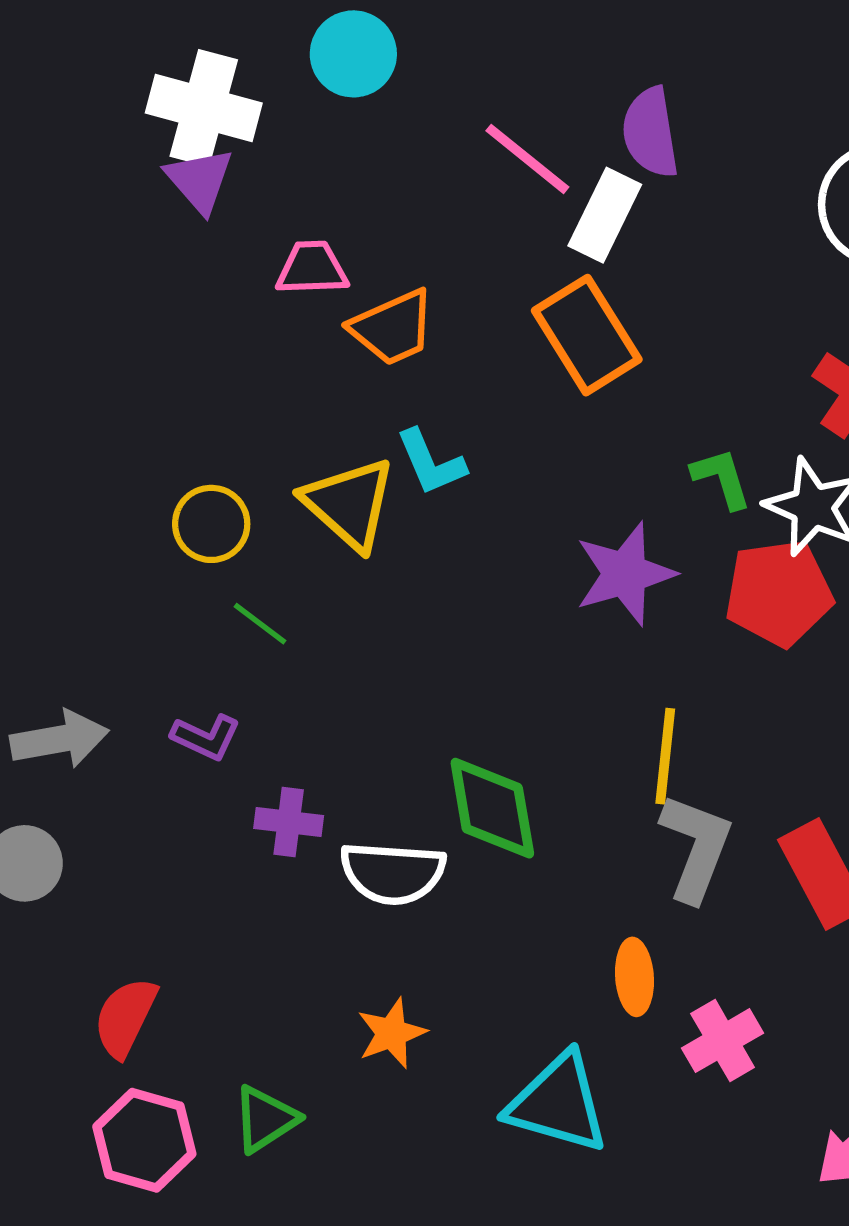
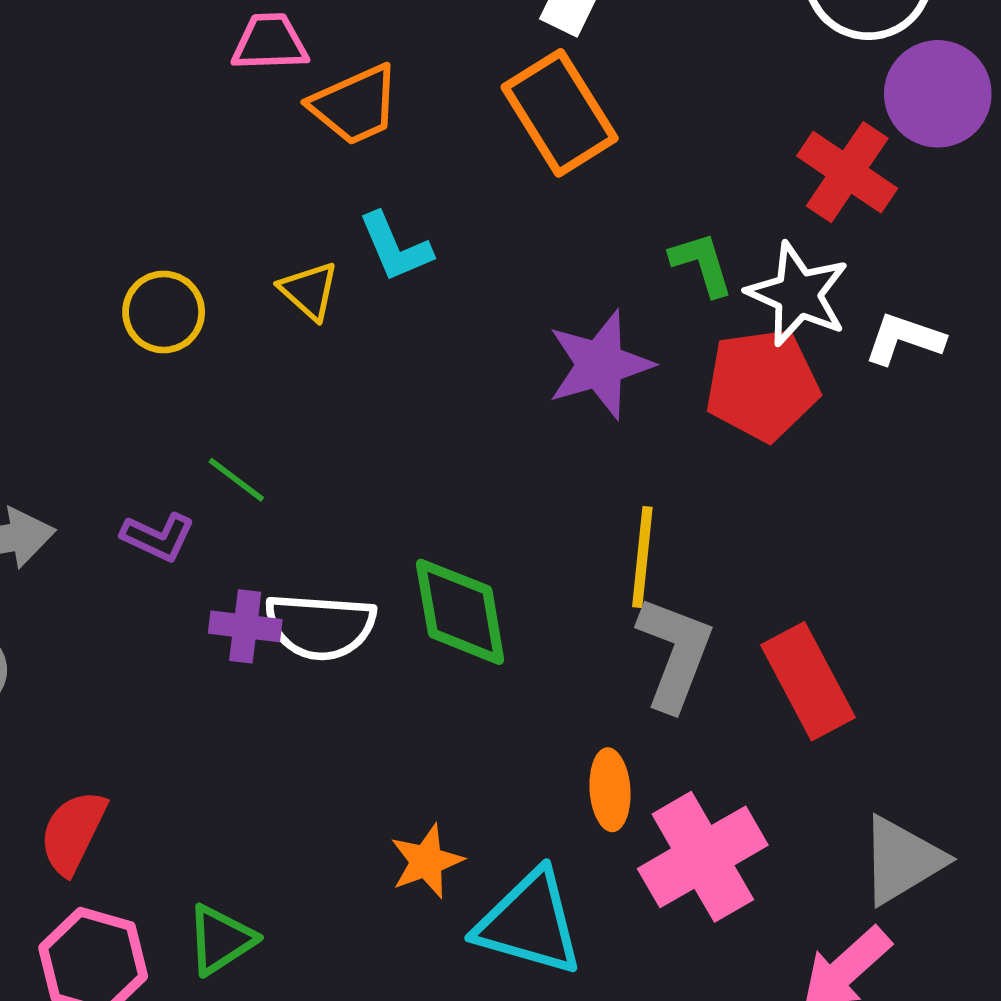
yellow triangle: (349, 504) -> (309, 291), size x0.6
green line: (260, 624) -> (236, 480), moved
white semicircle: (393, 873) -> (320, 626), moved
orange star: (392, 1033) -> (426, 861), moved
pink cross: (723, 1041) -> (703, 857), size x1.5

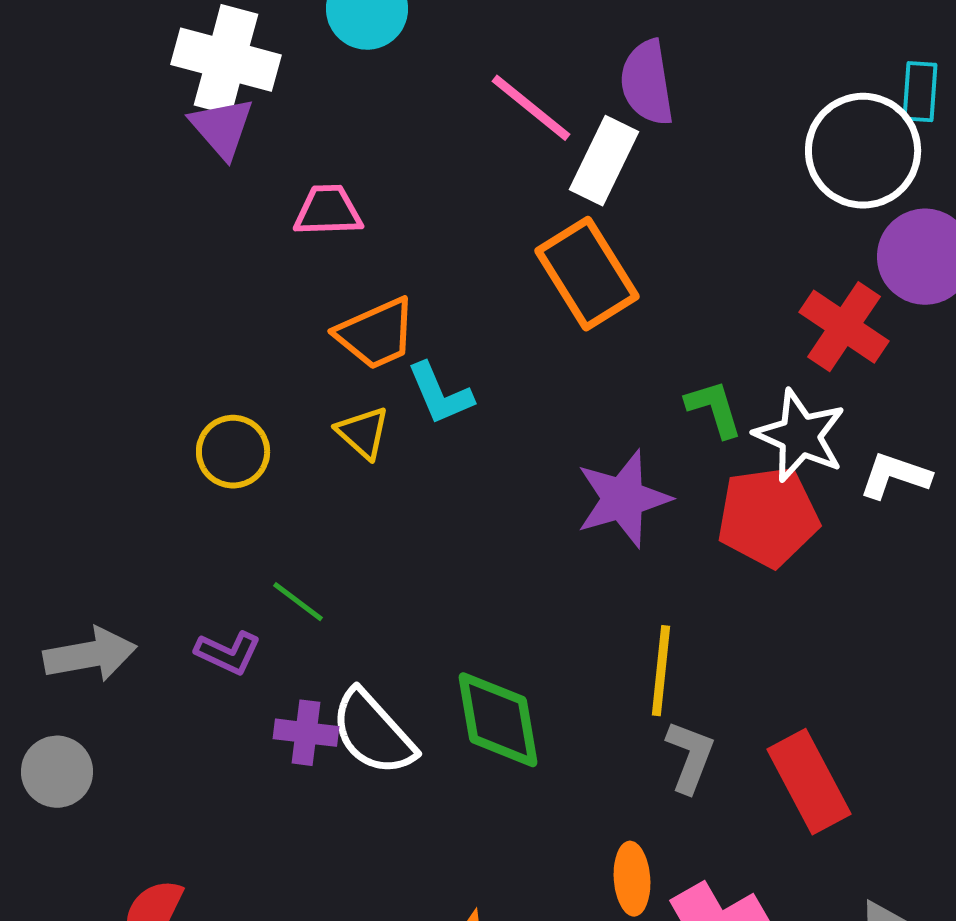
orange trapezoid: (355, 105) -> (376, 334), moved
white semicircle: (320, 626) -> (373, 733), turned 44
gray L-shape: (675, 653) -> (690, 757), size x0.7

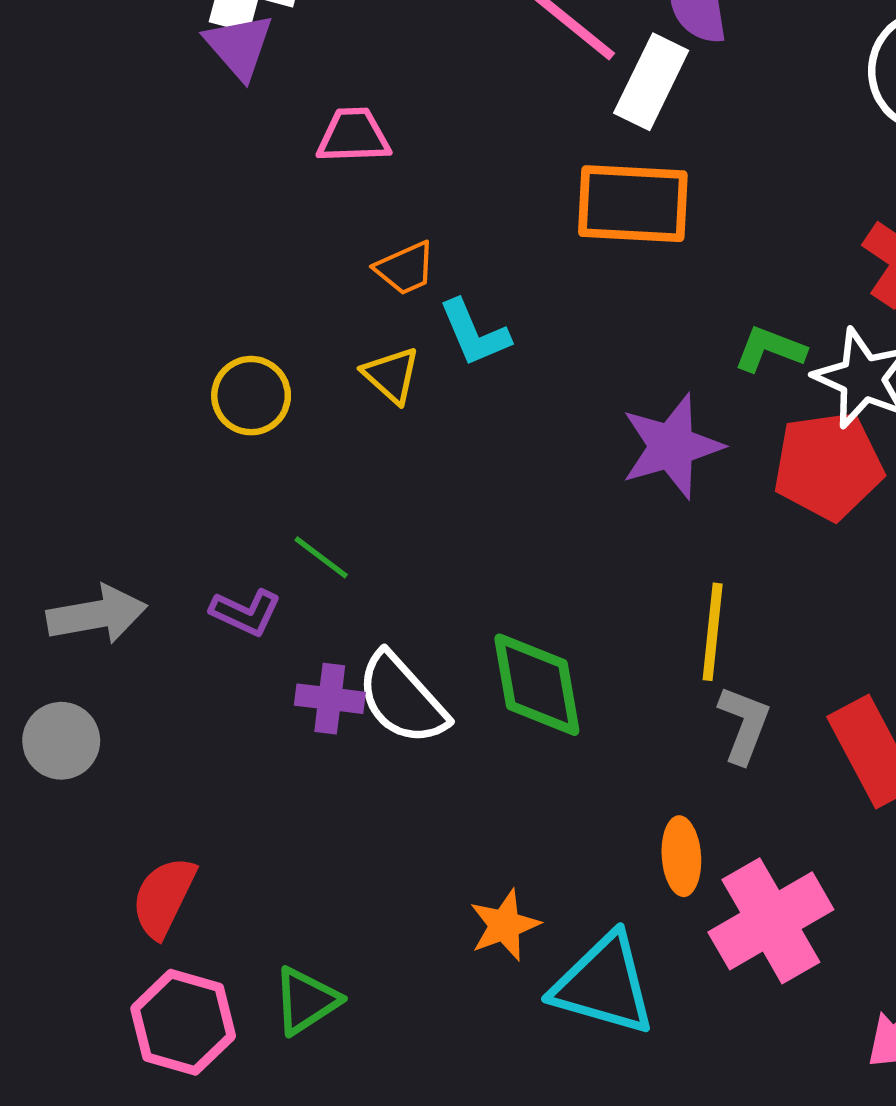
orange rectangle: (587, 274) -> (633, 204), turned -55
orange trapezoid: (376, 334) -> (405, 268), size x0.7
green L-shape: (714, 409) -> (770, 349), turned -52

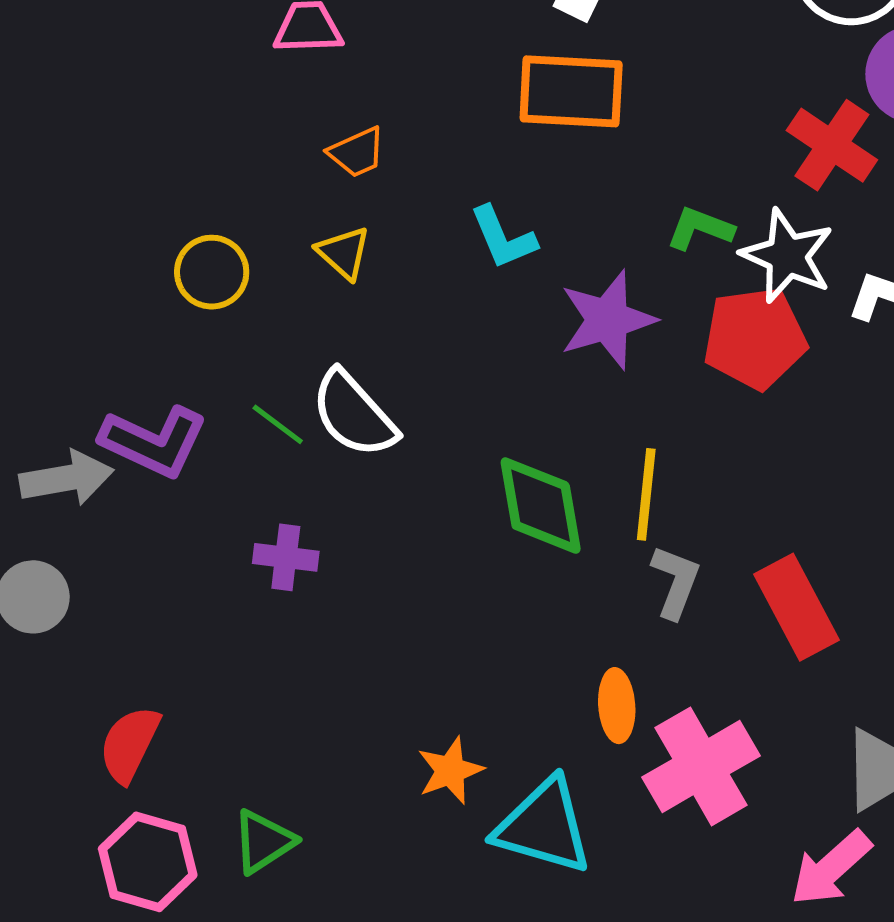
cyan L-shape: (474, 333) -> (503, 238), moved
purple L-shape: (246, 612) -> (154, 442), moved, size x1.6
green diamond: (537, 685) -> (541, 506), moved
white semicircle: (402, 699) -> (354, 414), moved

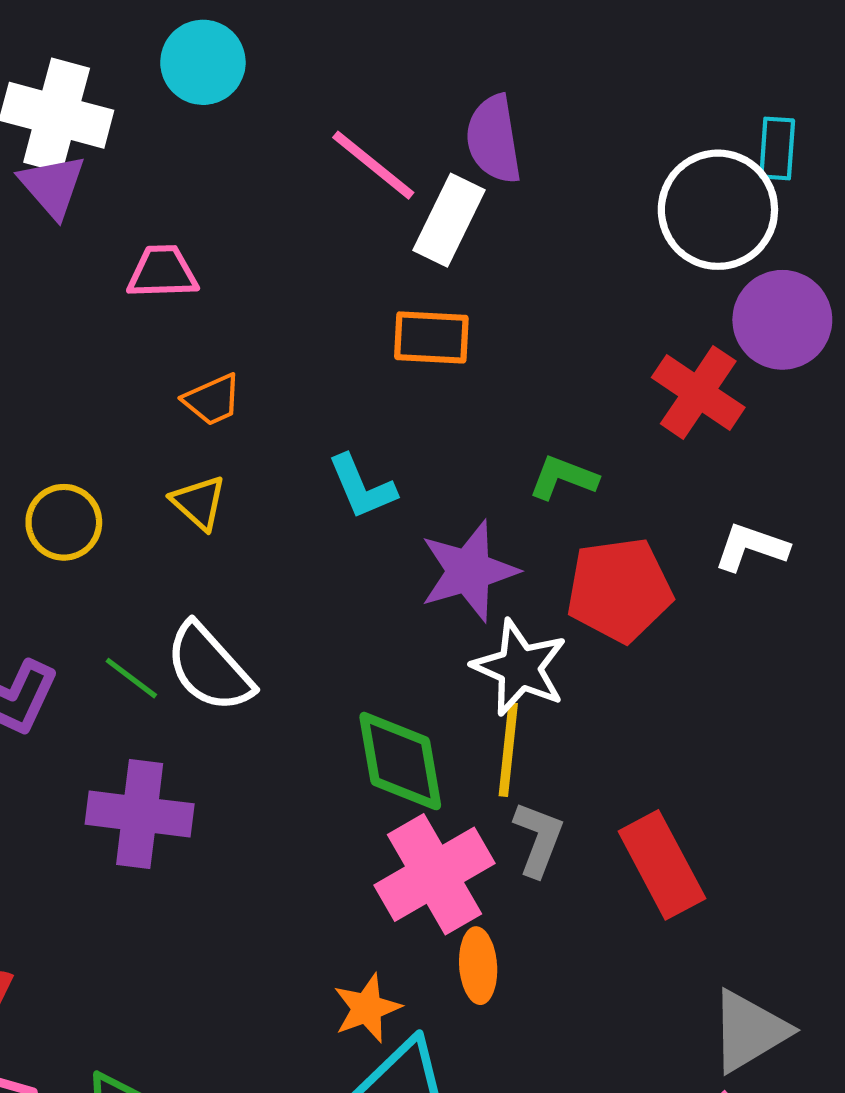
orange rectangle: (571, 91) -> (431, 337), size x0.7
white star: (787, 256) -> (520, 668), moved
purple cross: (286, 557) -> (140, 814), size x1.6
pink cross: (701, 766) -> (435, 874), moved
orange star: (450, 771) -> (367, 1008), moved

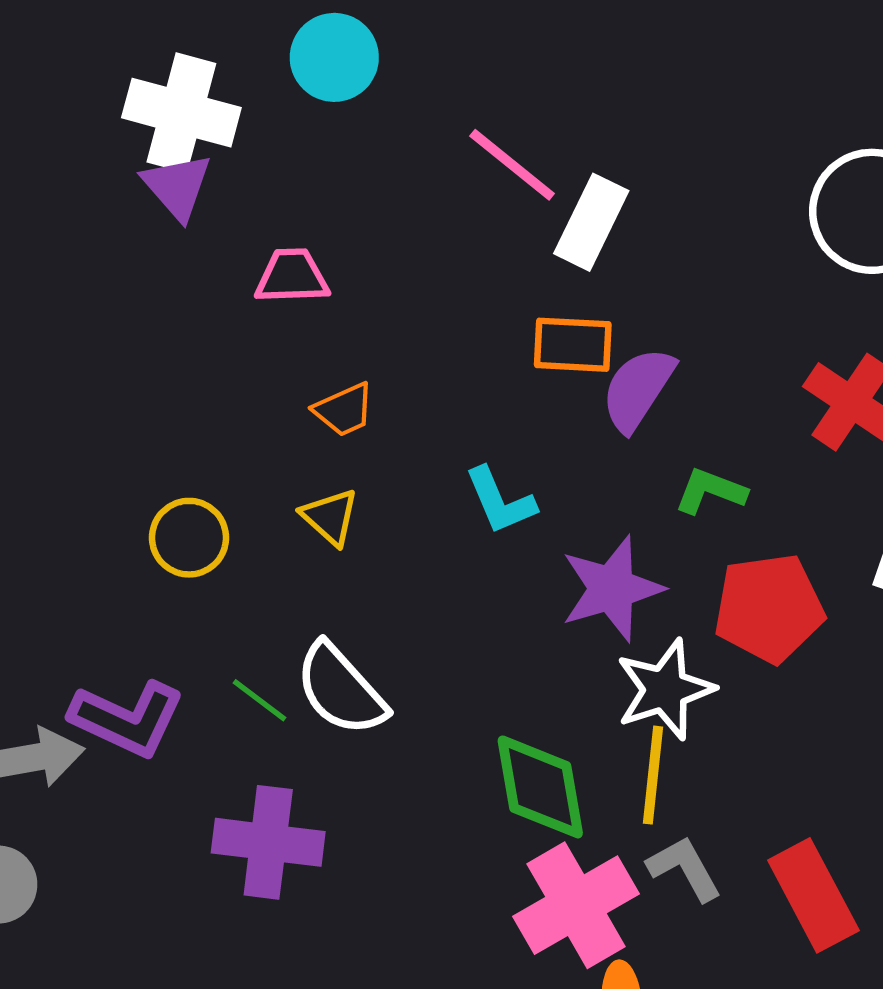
purple semicircle: (494, 139) -> (638, 389), moved, turned 42
white star: (520, 668) -> (665, 689), turned 30
gray L-shape: (538, 839) -> (684, 868), turned -50

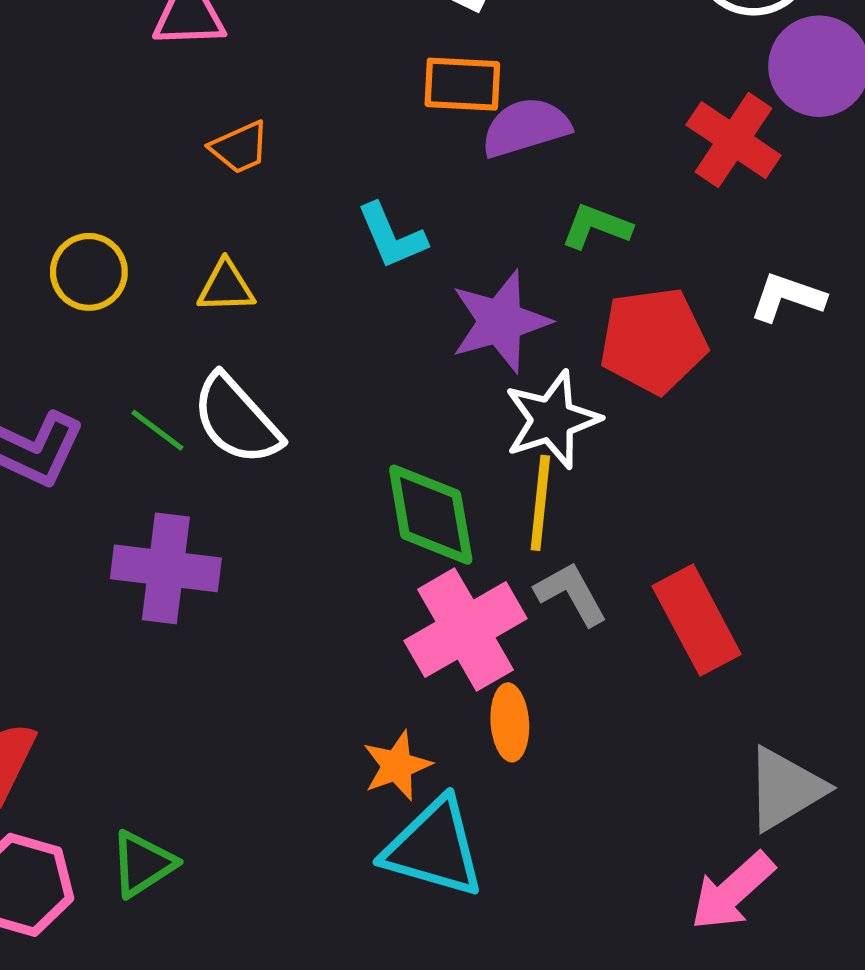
purple semicircle: (638, 389) -> (526, 127), turned 40
yellow triangle: (330, 517) -> (226, 287), moved, turned -44

